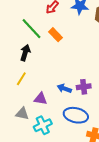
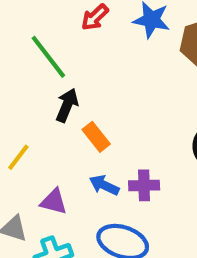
orange rectangle: (56, 35) -> (96, 137), moved
black arrow: (25, 53) -> (67, 105), moved

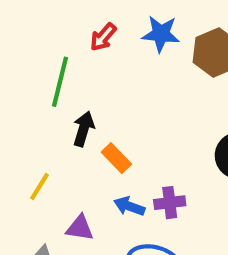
green line: (48, 57) -> (60, 82), turned 57

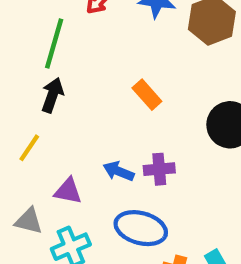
black arrow: (84, 129) -> (52, 95), moved
orange rectangle: (116, 158) -> (147, 95), moved

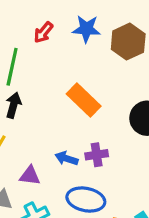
orange rectangle: (147, 95) -> (84, 100), size x1.5

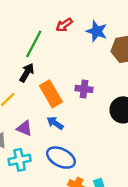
orange rectangle: (84, 100) -> (51, 94), moved
purple cross: (97, 155) -> (84, 89), moved

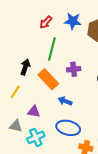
green line: (34, 44) -> (52, 49), moved
blue arrow: (55, 123) -> (65, 101), moved

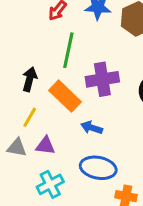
purple cross: (74, 69) -> (102, 79), size x1.5
yellow line: (15, 92) -> (30, 117), moved
gray triangle: (16, 126) -> (17, 148), moved

